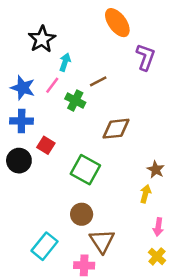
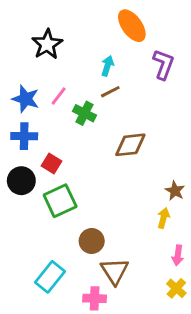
cyan arrow: (65, 62) -> (107, 66), moved
green square: (85, 170) -> (60, 201), moved, turned 36

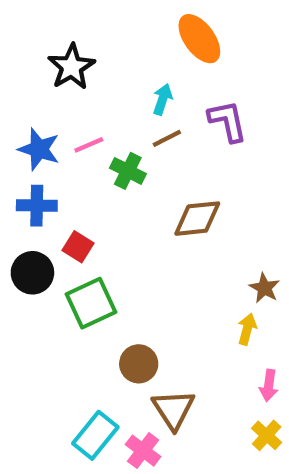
purple L-shape: (163, 64) -> (228, 121), moved, turned -32
pink line: (59, 96) -> (89, 145), turned 30
cyan rectangle: (50, 277) -> (95, 435), moved
pink cross: (95, 298) -> (143, 451), turned 35

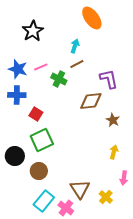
purple L-shape: (228, 121) -> (109, 79), moved
black circle: (32, 273) -> (15, 156), moved
brown star: (264, 288) -> (113, 120), moved
brown circle: (139, 364) -> (39, 171), moved
yellow cross: (267, 435) -> (106, 197), moved

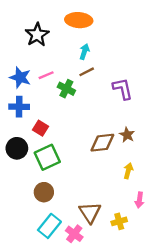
orange ellipse: (92, 18) -> (79, 20), moved, turned -50
brown diamond: (91, 101) -> (102, 143), moved
black circle: (15, 156) -> (17, 148), moved
yellow cross: (106, 197) -> (119, 221), turned 32

